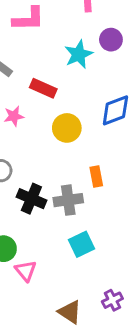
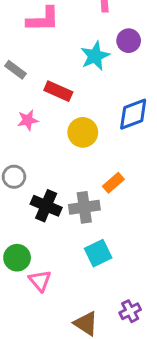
orange rectangle: (96, 177) -> (113, 183), turned 60

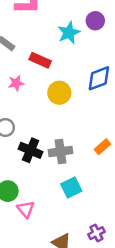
orange rectangle: (113, 183) -> (102, 147), moved

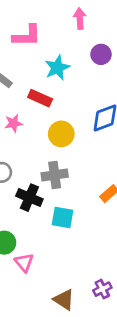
cyan star: (69, 33) -> (57, 68), moved
gray cross: (60, 151) -> (55, 175), moved
cyan square: (71, 187) -> (63, 217), moved, turned 36

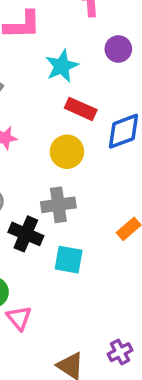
red rectangle: (40, 98) -> (81, 109), moved

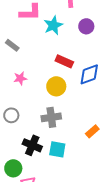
cyan star: (62, 66) -> (53, 25), moved
black cross: (26, 234) -> (32, 145), moved

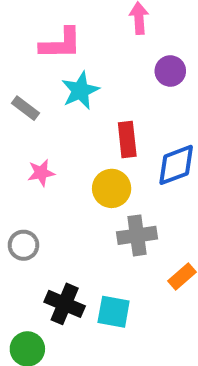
cyan star: (53, 25) -> (80, 91), moved
red rectangle: (64, 61) -> (127, 140), turned 60
gray cross: (51, 117) -> (137, 235), moved

